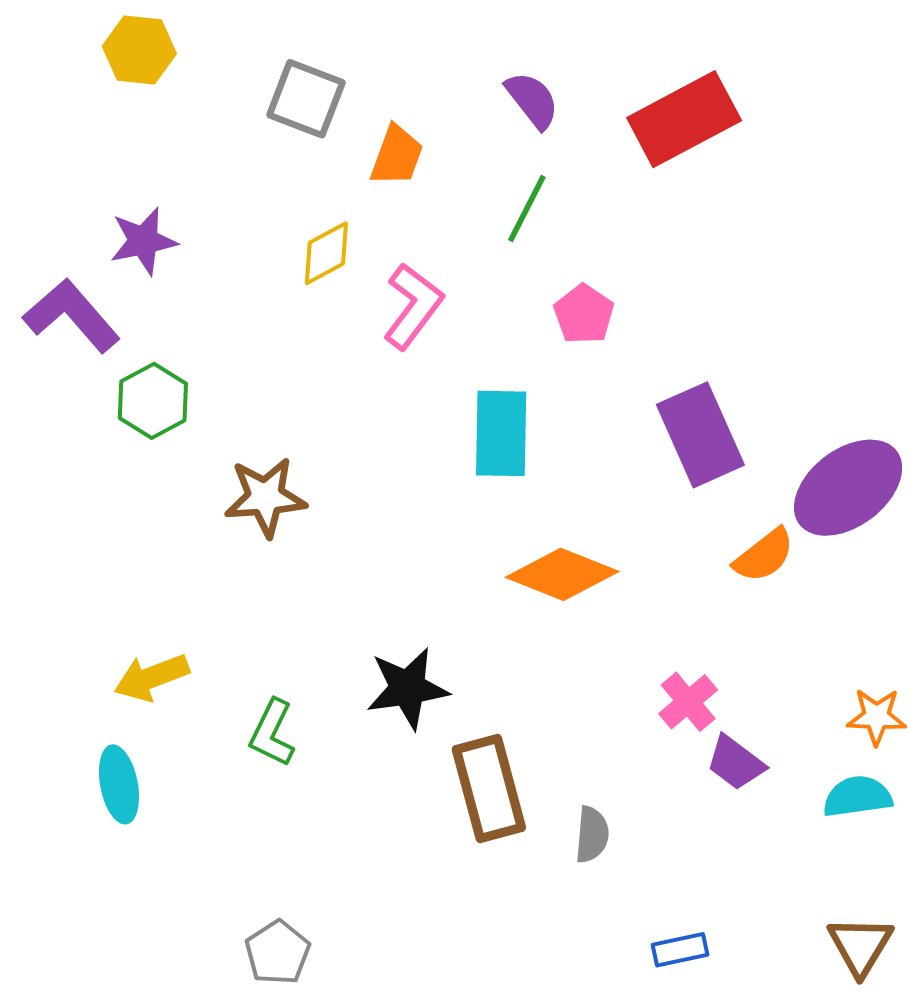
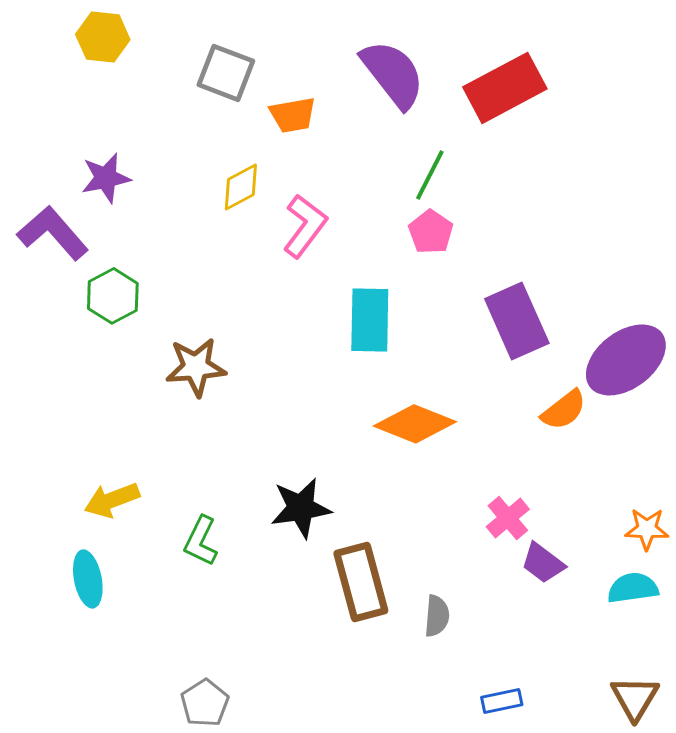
purple semicircle: (532, 100) -> (393, 74), size x1.6
orange trapezoid: (397, 156) -> (293, 115), turned 60
green line: (527, 209) -> (430, 175), moved

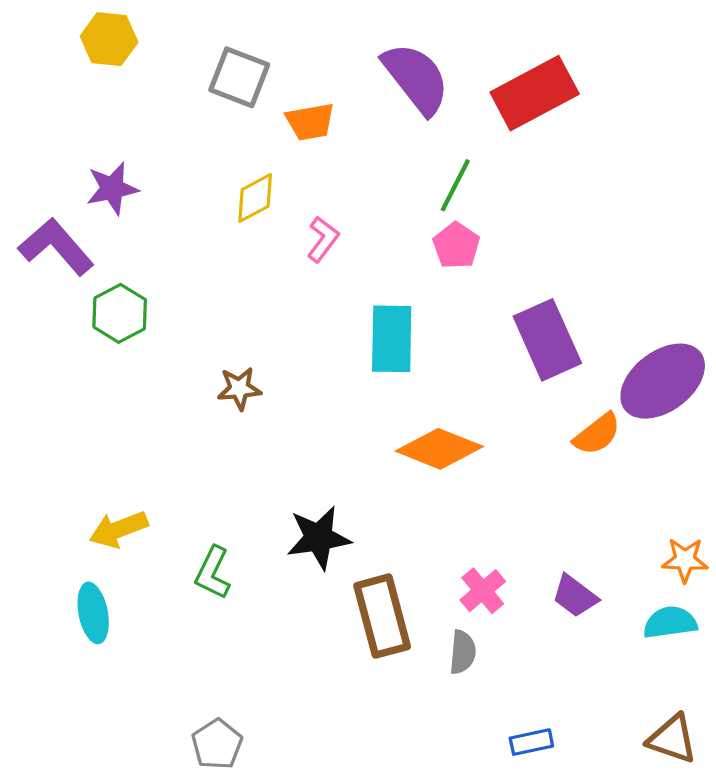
pink L-shape: (305, 226) -> (323, 239), size x0.7
brown star: (196, 367) -> (239, 389), moved, size x0.7
pink cross: (508, 518) -> (483, 591), moved
brown triangle: (635, 698) -> (672, 739), turned -42

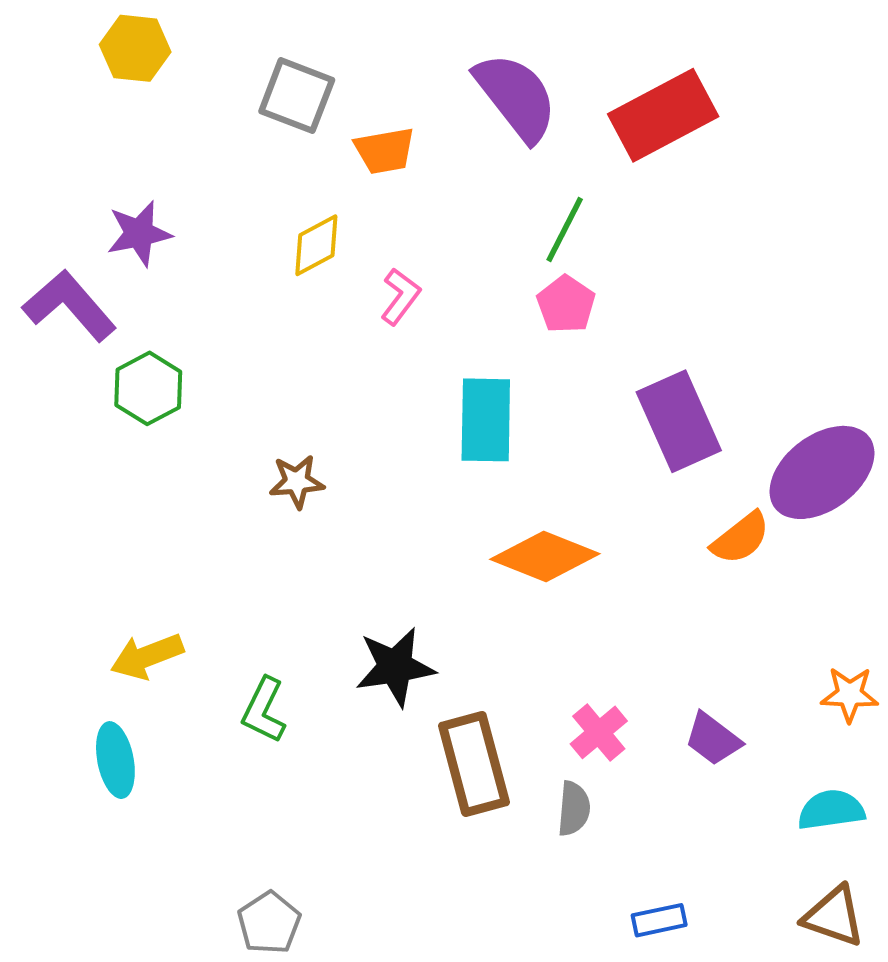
cyan semicircle: (670, 622) -> (831, 810), moved

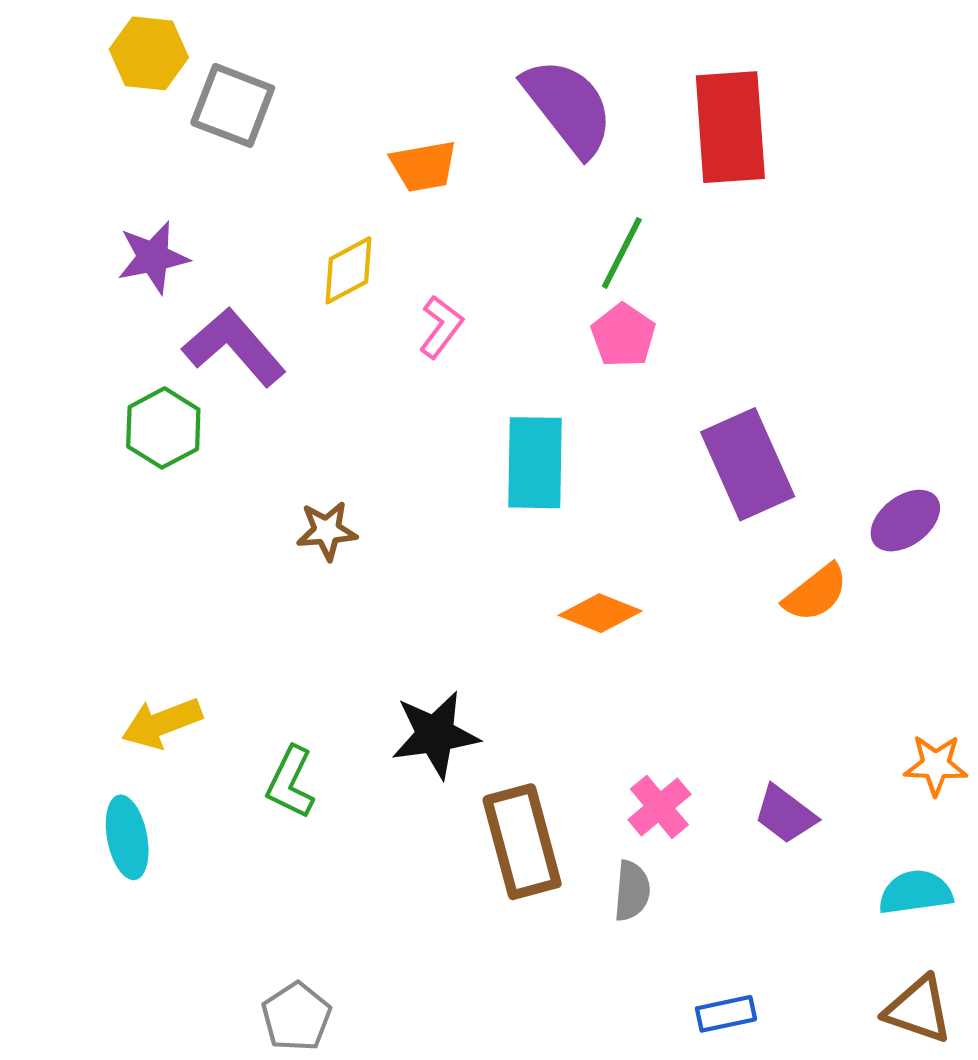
gray square: (297, 96) -> (233, 105), moved
red rectangle: (663, 115) -> (730, 127), turned -66
purple L-shape: (70, 306) -> (234, 347), moved
purple ellipse: (822, 472) -> (905, 521), size x0.6
orange diamond: (545, 556) -> (600, 613), size x0.7

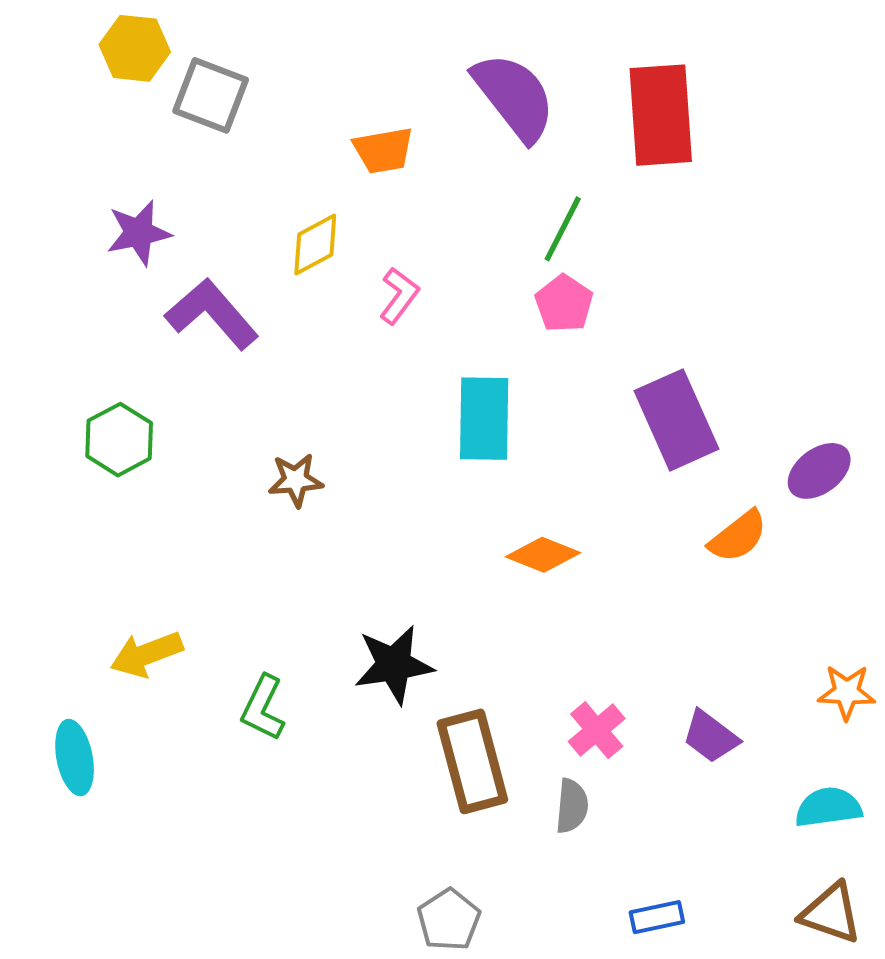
green hexagon: (163, 428) -> (119, 440), moved
cyan ellipse: (127, 837) -> (75, 758), moved
gray pentagon: (296, 1017) -> (449, 920), moved

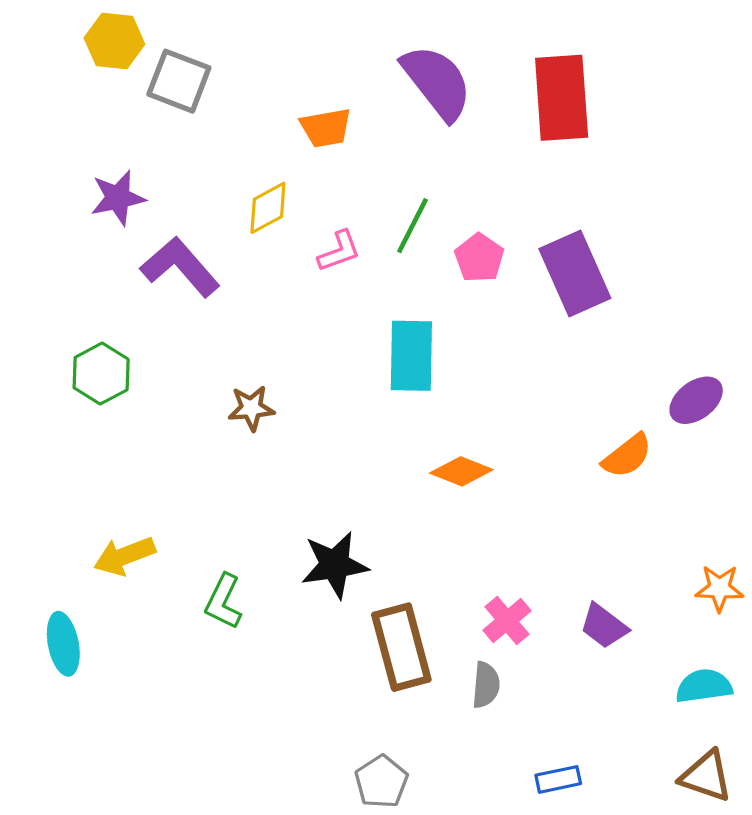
green line: (563, 229) -> (412, 226), moved
pink L-shape: (399, 296) -> (339, 251), turned 33
purple rectangle: (677, 420) -> (575, 273), moved

